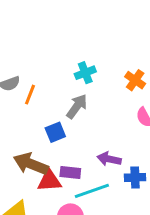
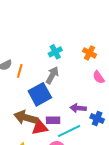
blue square: (55, 132) -> (40, 94), size x1.6
blue cross: (135, 177) -> (97, 118), turned 32

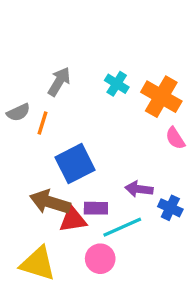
cyan cross: (55, 52) -> (117, 84), moved, turned -32
orange cross: (89, 53) -> (161, 97), size x1.6
gray arrow: (52, 75) -> (59, 82), moved

